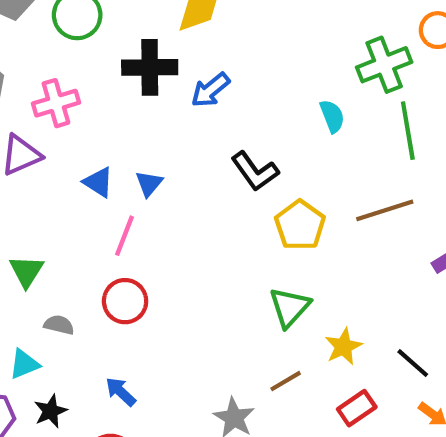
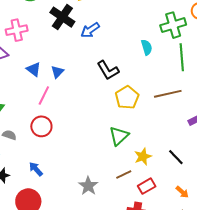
black cross: (150, 67) -> (62, 17), turned 30
black line: (413, 363) -> (176, 157), moved
brown line: (286, 381) -> (124, 175), moved

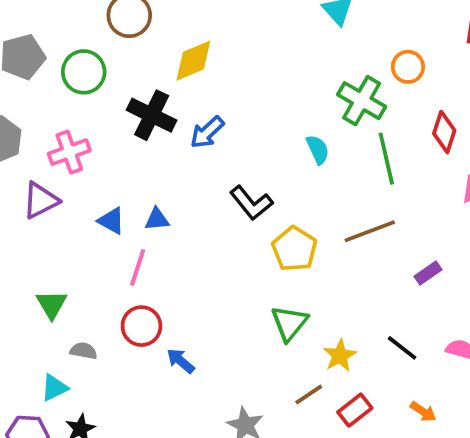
green cross: (173, 25) -> (362, 101), turned -35
blue triangle: (57, 72) -> (157, 219), turned 48
blue arrow: (36, 169) -> (181, 361), moved

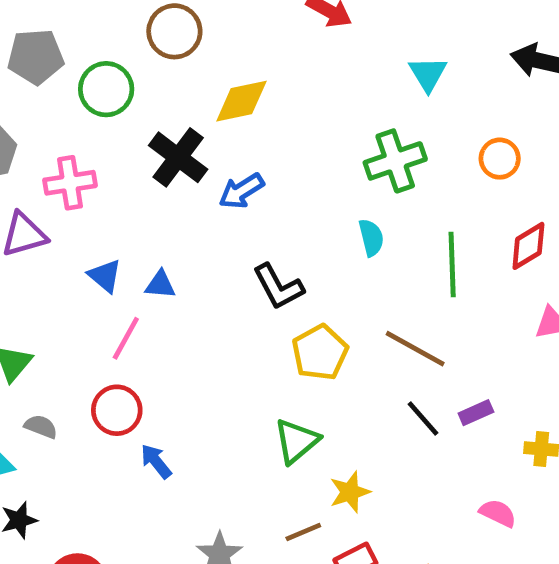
green cross: (362, 101) -> (395, 161), moved, turned 30
red diamond: (444, 132) -> (528, 246), turned 30
brown line: (370, 231) -> (415, 349), turned 39
black line: (402, 348) -> (423, 418), moved

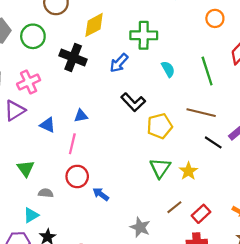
green cross: (395, 161) -> (144, 35), moved, turned 35
blue arrow: (241, 191) -> (119, 63), moved
blue triangle: (105, 276) -> (48, 125), moved
yellow pentagon: (320, 352) -> (160, 126), turned 30
yellow star: (350, 492) -> (188, 171), moved

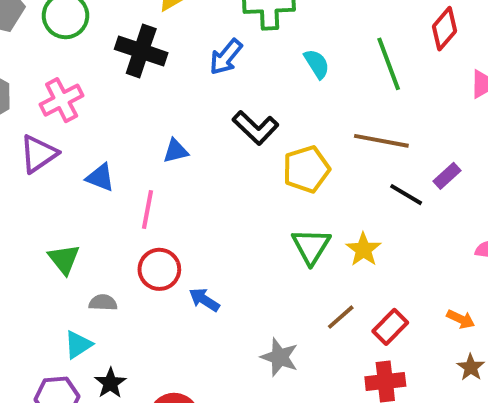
blue triangle: (81, 116) -> (176, 151), moved

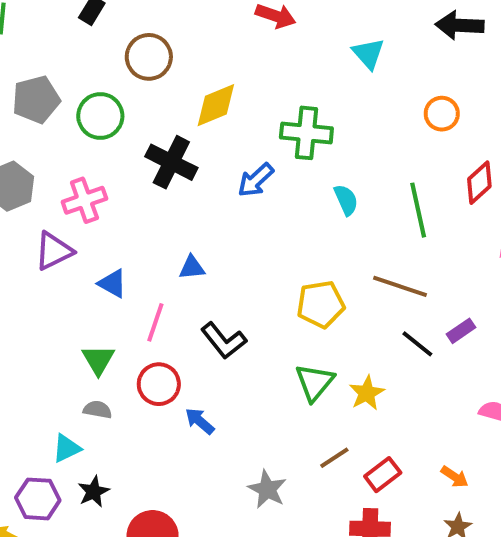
black L-shape: (256, 128) -> (224, 341), moved
green triangle: (64, 259) -> (98, 360), moved

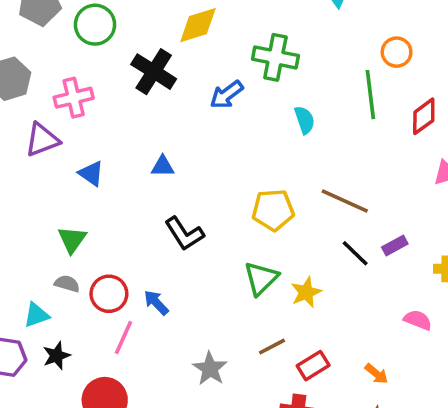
green line: (418, 210) -> (370, 95), moved
pink line: (155, 322) -> (123, 337), moved
red circle: (159, 384) -> (109, 294), moved

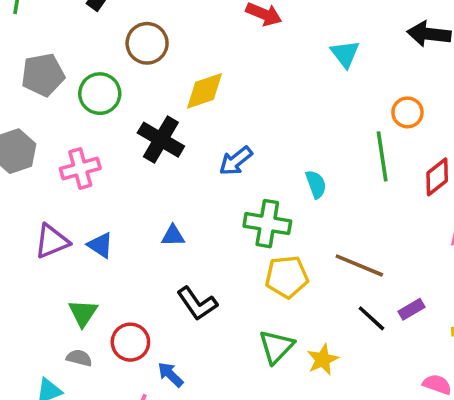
green cross: (275, 57) -> (267, 224), moved
purple triangle: (42, 140) -> (52, 241), moved
red circle: (109, 294) -> (130, 342), moved

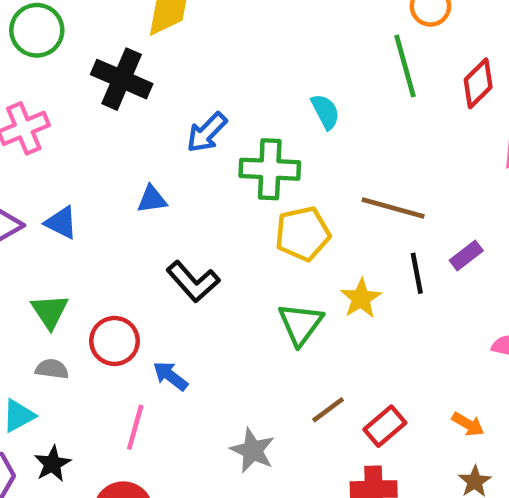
blue arrow: (236, 161) -> (207, 132), moved
black line: (371, 318) -> (417, 273), turned 44
yellow star: (323, 360) -> (361, 298), moved

